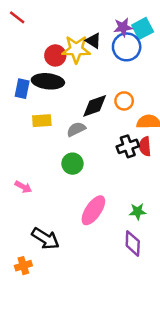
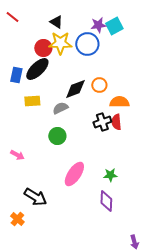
black triangle: (93, 41) -> (56, 22), moved
blue circle: (127, 47) -> (87, 44), moved
black ellipse: (48, 81) -> (37, 69), turned -50
orange cross: (23, 266) -> (17, 219), turned -32

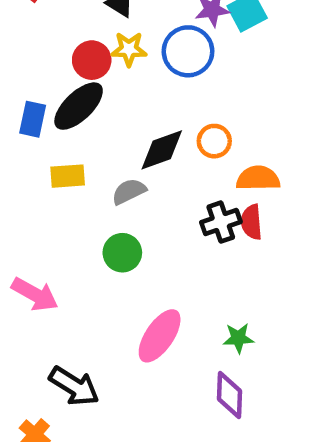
yellow star: (60, 43) -> (129, 49), size x0.7
pink arrow: (17, 155) -> (35, 294), size x1.5

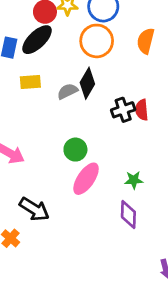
orange circle: (214, 141) -> (97, 41), moved, size x1.6
black diamond: (162, 150) -> (87, 83), moved, turned -40
orange semicircle: (258, 178) -> (146, 41), moved, turned -75
green circle: (122, 253) -> (75, 150), moved

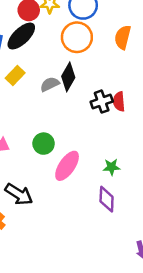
yellow rectangle: (30, 82) -> (15, 76), turned -42
green circle: (75, 150) -> (44, 144), moved

